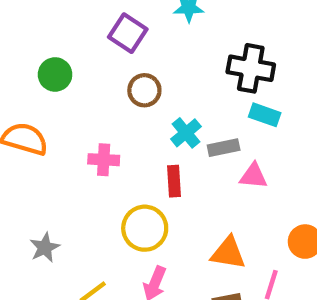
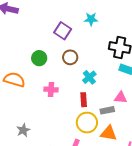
green circle: (55, 74) -> (39, 58), moved
gray rectangle: (224, 148) -> (107, 110), moved
yellow circle: (145, 228) -> (87, 123), moved

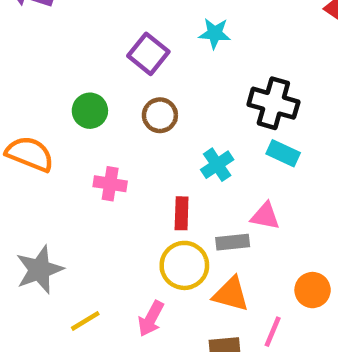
cyan cross: (89, 77) -> (217, 165), moved
gray star: (23, 130) -> (39, 270), size x1.5

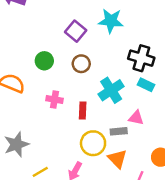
cyan star: (215, 33) -> (111, 21), size x1.5
cyan cross: (217, 165) -> (111, 90), size x1.5
red rectangle: (182, 213) -> (83, 110), moved
orange triangle: (231, 294) -> (117, 159), turned 30

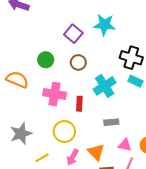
pink cross: (54, 100) -> (55, 94), size x1.5
pink triangle: (136, 118) -> (125, 145), moved
yellow circle: (93, 143) -> (64, 131), moved
orange triangle: (117, 159) -> (96, 152), moved

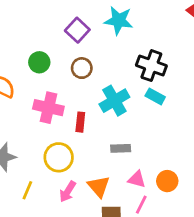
yellow line: (42, 158) -> (27, 190), turned -40

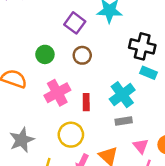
cyan cross: (114, 101) -> (122, 95), moved
pink cross: (48, 108) -> (57, 93), turned -35
pink triangle: (137, 179) -> (141, 146), turned 42

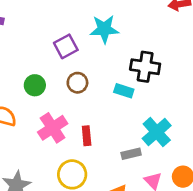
purple square: (75, 23) -> (66, 46), turned 30
cyan rectangle: (148, 73) -> (124, 91), moved
cyan cross: (122, 95) -> (157, 132), moved

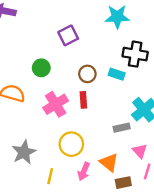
cyan star: (104, 29) -> (117, 17), moved
brown circle: (77, 83) -> (87, 74), moved
red rectangle: (87, 136) -> (83, 100), moved

